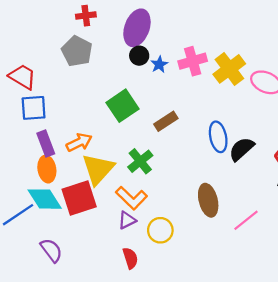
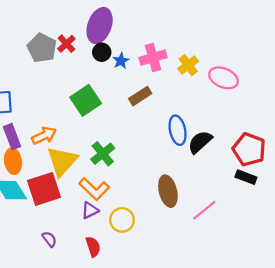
red cross: (86, 16) -> (66, 44), moved, turned -36
yellow cross: (229, 69) -> (188, 65), size x0.7
brown rectangle: (166, 121) -> (140, 96), moved
purple semicircle: (51, 250) -> (49, 239), moved, size x0.7

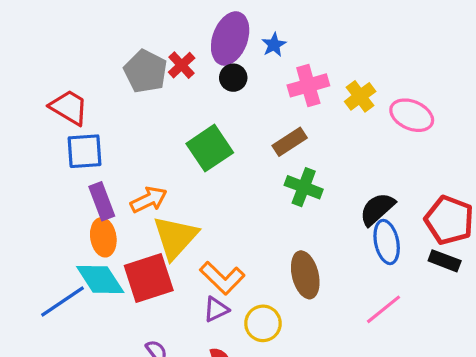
blue star: (121, 61) -> (274, 45), moved
blue ellipse: (178, 130) -> (387, 242), moved
green cross: (103, 154) -> (304, 187), moved, turned -30
brown ellipse: (168, 191) -> (305, 275), moved

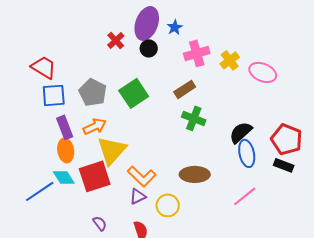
gray pentagon: (146, 71) -> (93, 92), moved
brown ellipse: (305, 275) -> (195, 174), turned -76
cyan diamond: (100, 280) -> (64, 177), size x0.7

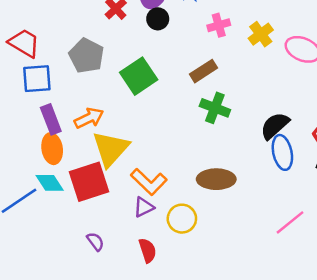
pink cross: (197, 53) -> (219, 25), size x0.7
gray pentagon: (93, 92) -> (86, 56), moved
pink line: (245, 196) -> (290, 222), moved

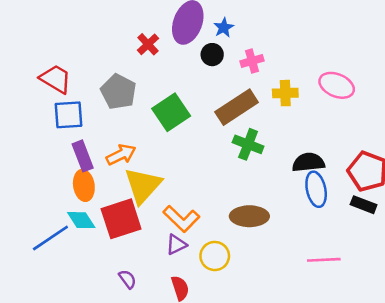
black circle: (158, 19) -> (212, 55), moved
yellow cross: (261, 34) -> (285, 93), moved, turned 35
brown rectangle: (204, 71) -> (237, 107), size x1.5
black semicircle: (275, 126) -> (308, 162), turned 36
pink line: (290, 222) -> (324, 260), turned 36

